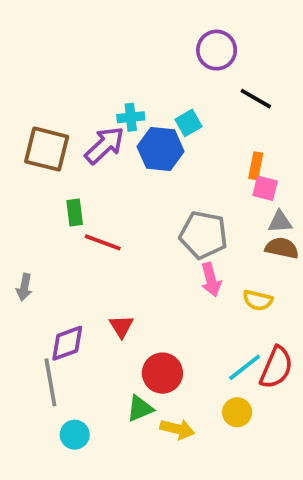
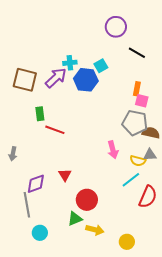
gray triangle: (280, 222) -> (150, 155), moved
gray pentagon: (203, 235) -> (135, 123), moved
cyan line: (245, 367) -> (131, 180), moved
yellow circle: (237, 412) -> (127, 242), moved

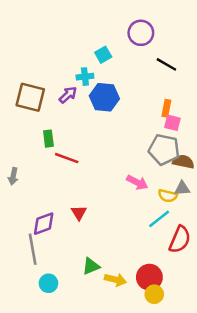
cyan square: (101, 66) -> (103, 55), moved
purple arrow: (56, 78) -> (68, 95), size x0.7
pink arrow: (113, 150) -> (137, 182), turned -48
gray arrow: (13, 154) -> (13, 176), moved
red circle: (87, 200) -> (149, 277), moved

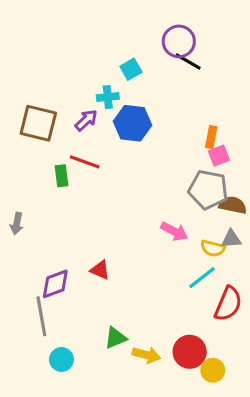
black line: (166, 64) -> (188, 62), moved
pink square: (172, 123) -> (219, 156), turned -35
red line: (67, 158) -> (85, 162), moved
red triangle: (79, 213) -> (100, 270), turned -35
yellow circle: (154, 294) -> (213, 370), moved

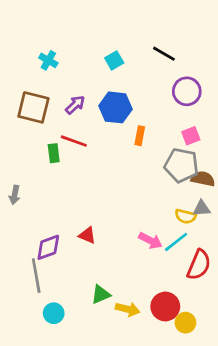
purple circle: (179, 41) -> (187, 91), moved
cyan cross: (108, 97) -> (48, 60), moved, turned 36
orange rectangle: (211, 137) -> (140, 136), moved
pink arrow: (174, 231) -> (150, 241), moved

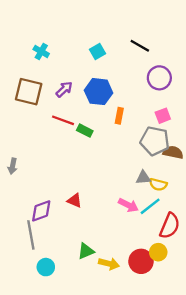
green rectangle: (54, 153) -> (85, 131), moved, turned -56
gray triangle: (202, 208) -> (143, 178), moved
yellow circle: (185, 323) -> (158, 252), moved

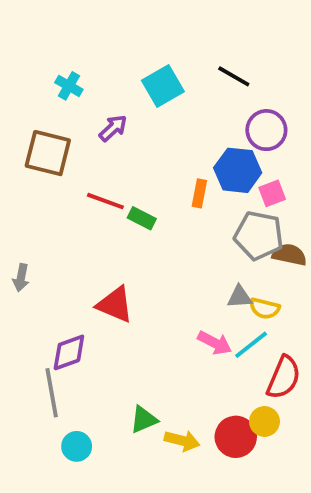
cyan square: (97, 51) -> (163, 86), size x1.5
purple arrow: (64, 89) -> (113, 128), moved
blue hexagon: (99, 92) -> (238, 170), moved
red triangle: (74, 201) -> (115, 305), moved, size x1.5

